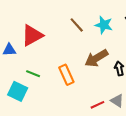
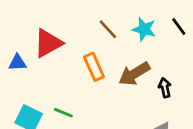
green line: (33, 74) -> (63, 113), moved
orange rectangle: (66, 75) -> (94, 67), moved

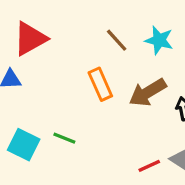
red triangle: (48, 43) -> (30, 39), moved

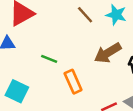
orange rectangle: (100, 84) -> (73, 82), moved
green line: (64, 138) -> (49, 59), moved

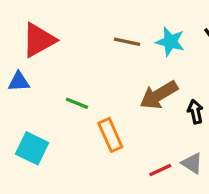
brown line: (85, 15) -> (127, 42), turned -36

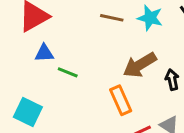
blue triangle: (19, 82) -> (44, 53), moved
orange rectangle: (110, 135) -> (121, 100), moved

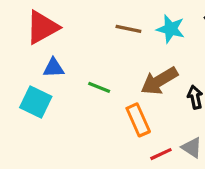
green line: (68, 72) -> (99, 87), moved
cyan square: (28, 112) -> (36, 102), moved

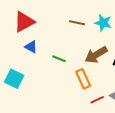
blue triangle: (54, 68) -> (31, 47), turned 32
cyan square: (36, 102) -> (14, 79), moved

